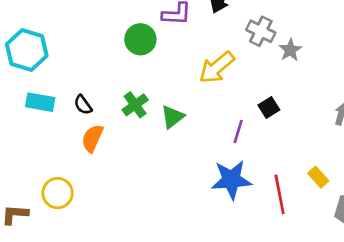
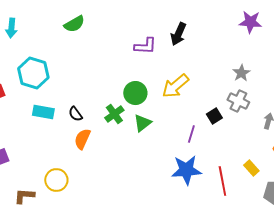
gray cross: (261, 31) -> (238, 101), moved
green circle: (140, 39) -> (135, 93), moved
gray star: (290, 50) -> (241, 73), moved

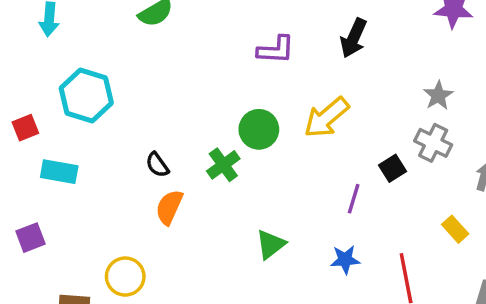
black arrow: (178, 34) -> (354, 38), moved
cyan rectangle: (43, 112) -> (59, 172), moved
green triangle: (142, 123) -> (271, 244), moved
yellow rectangle: (251, 168) -> (455, 229), moved
blue star: (186, 170) -> (345, 260), size x0.6

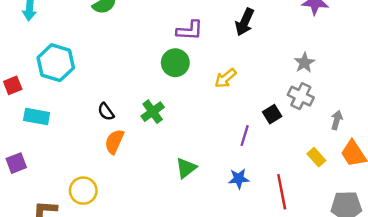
yellow arrow: (327, 117) -> (225, 78), size x0.7
green circle: (259, 129) -> (175, 63), moved

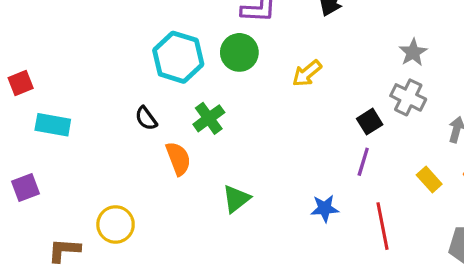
cyan hexagon: (56, 63) -> (178, 57), moved
purple line: (245, 136) -> (363, 162), moved
orange semicircle: (114, 142) -> (178, 159), moved, turned 135
green triangle: (186, 168) -> (236, 199), moved

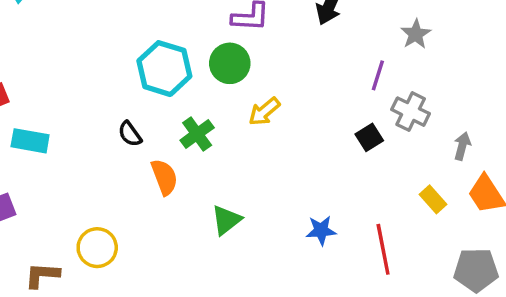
gray star: (413, 52) -> (416, 34), moved
yellow arrow: (307, 73) -> (264, 112), moved
purple line: (363, 162) -> (378, 75), moved

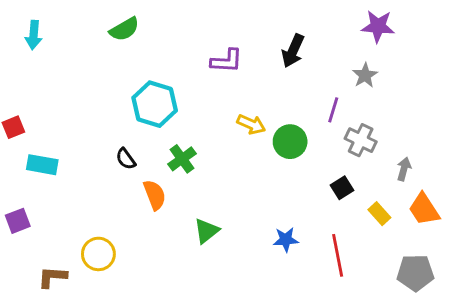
green circle: (230, 63) -> (290, 142), moved
yellow arrow: (264, 112) -> (251, 124), moved, turned -116
black square: (369, 137) -> (342, 188), moved

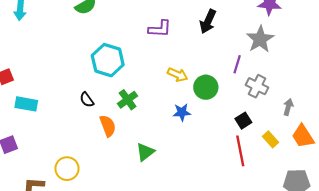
gray star: (365, 75) -> (260, 39), size x1.5
blue star: (286, 240) -> (182, 112), moved
red line: (338, 255) -> (240, 151), moved

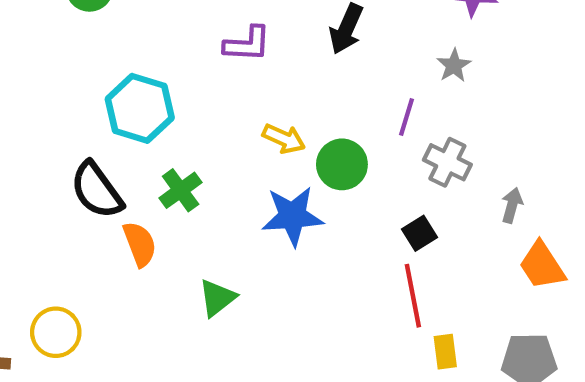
gray star: (260, 39) -> (454, 65), size x0.6
black semicircle: (87, 100) -> (97, 190), size x1.8
blue star: (182, 112) -> (292, 216), size x1.6
yellow rectangle: (271, 139) -> (445, 352), moved, turned 35

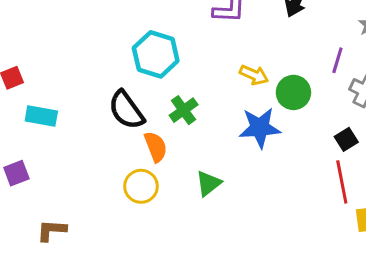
yellow circle: (56, 332) -> (141, 186), moved

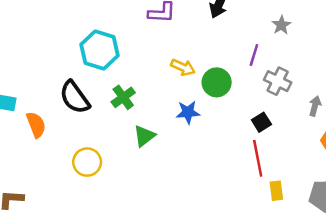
blue star: (260, 128) -> (188, 112), size x0.7
orange semicircle: (156, 147) -> (36, 125), moved
green triangle: (208, 183) -> (144, 136), moved

